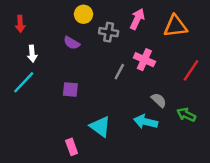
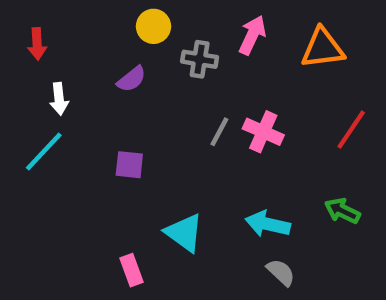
purple semicircle: (72, 43) -> (132, 79), turned -70
pink cross: (144, 60) -> (263, 132), moved
gray semicircle: (159, 100) -> (281, 272), moved

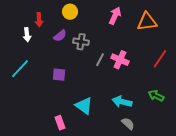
red arrow: (37, 44) -> (39, 20), moved
gray cross: (200, 59) -> (81, 42), moved
white arrow: (59, 99) -> (27, 35), moved

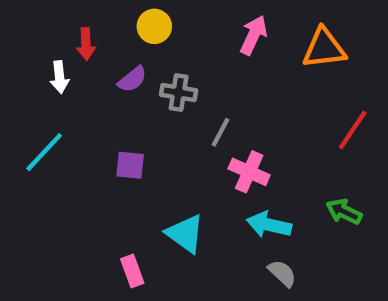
pink cross: (120, 60) -> (249, 172), moved

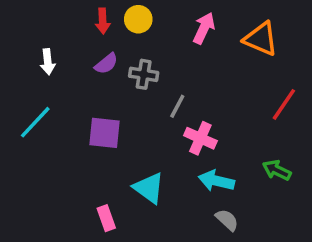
yellow circle: (154, 26) -> (138, 19), moved
red arrow: (86, 44) -> (103, 21), moved
orange triangle: (324, 48) -> (261, 39), turned 30
purple square: (130, 165) -> (105, 133), size x1.4

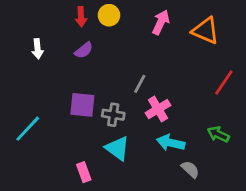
gray cross: (144, 74) -> (113, 115), moved
cyan line: (35, 122) -> (28, 129), moved
pink cross: (200, 138) -> (158, 109), turned 35
gray semicircle: (227, 220) -> (190, 169), moved

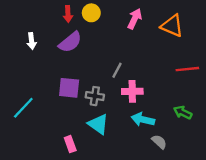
purple semicircle: (84, 50) -> (70, 42), size x1.5
red line: (224, 82) -> (187, 69), turned 50
pink cross: (158, 109) -> (132, 91), turned 30

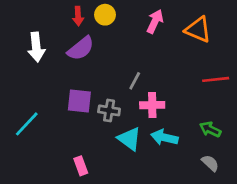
white arrow: (32, 41) -> (36, 47), size x1.5
cyan triangle: (98, 124) -> (129, 139), moved
gray semicircle: (159, 142) -> (210, 163), moved

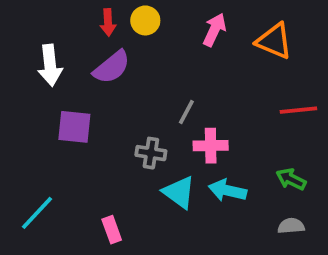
purple square: (79, 101) -> (74, 127), moved
cyan line: (27, 124) -> (37, 213), moved
gray semicircle: (210, 163) -> (291, 226), turned -48

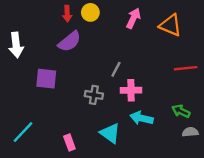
white arrow: (50, 65) -> (16, 45), moved
cyan triangle: (179, 192) -> (110, 133), moved
gray semicircle: (291, 226) -> (190, 132), moved

